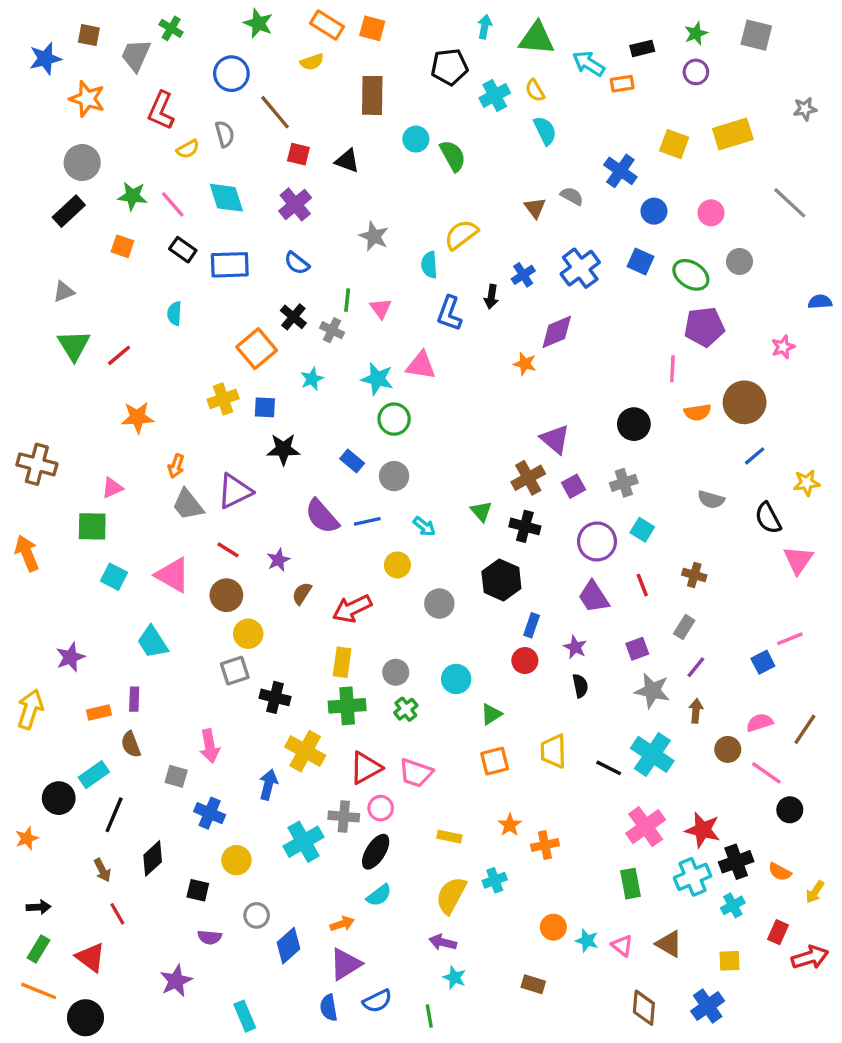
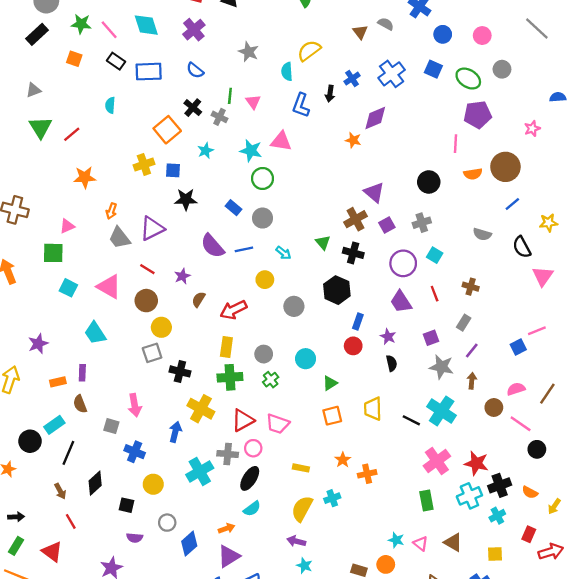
orange circle: (553, 927) -> (386, 564), moved

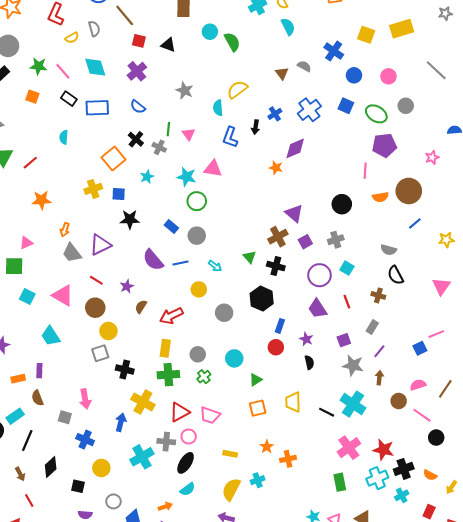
black semicircle: (522, 247) -> (396, 275), moved

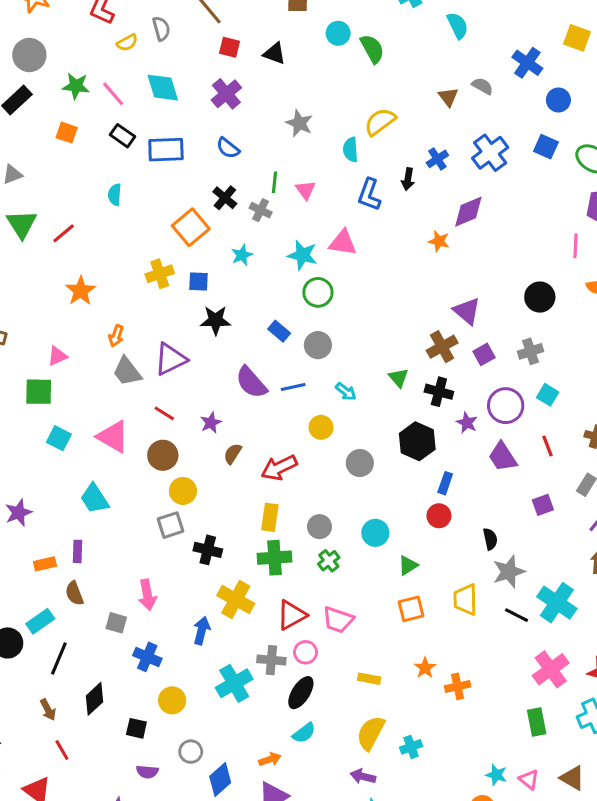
orange star: (41, 200) -> (81, 291), turned -30
purple star: (306, 339) -> (467, 423), moved
gray star: (353, 365) -> (509, 572), moved, turned -30
cyan cross: (258, 480) -> (411, 747), moved

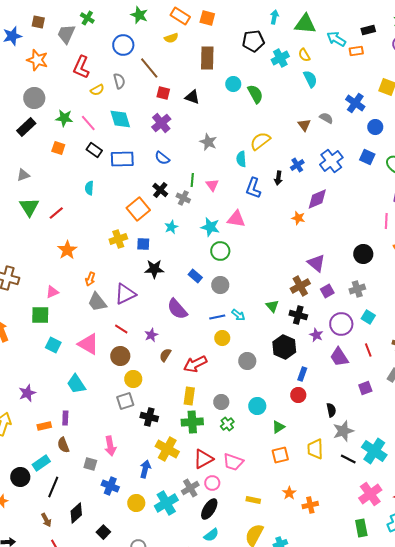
blue line: (293, 387) -> (217, 317), moved
gray cross: (271, 660) -> (190, 488), turned -36
yellow circle: (172, 700) -> (136, 503), moved
black square: (136, 728) -> (103, 532), turned 32

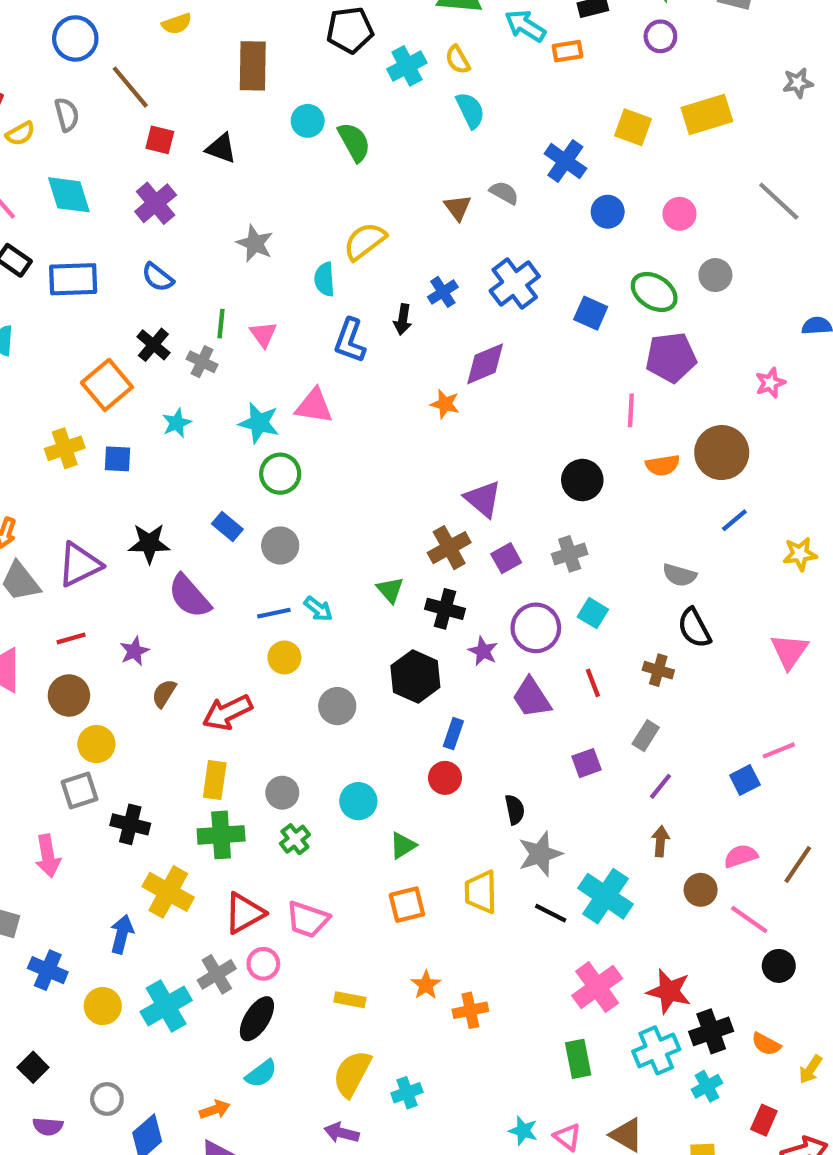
blue square: (367, 157) -> (591, 313), moved
black star: (154, 269) -> (149, 543), moved
red line: (121, 329) -> (71, 638), turned -48
pink arrow: (110, 446) -> (48, 856), moved

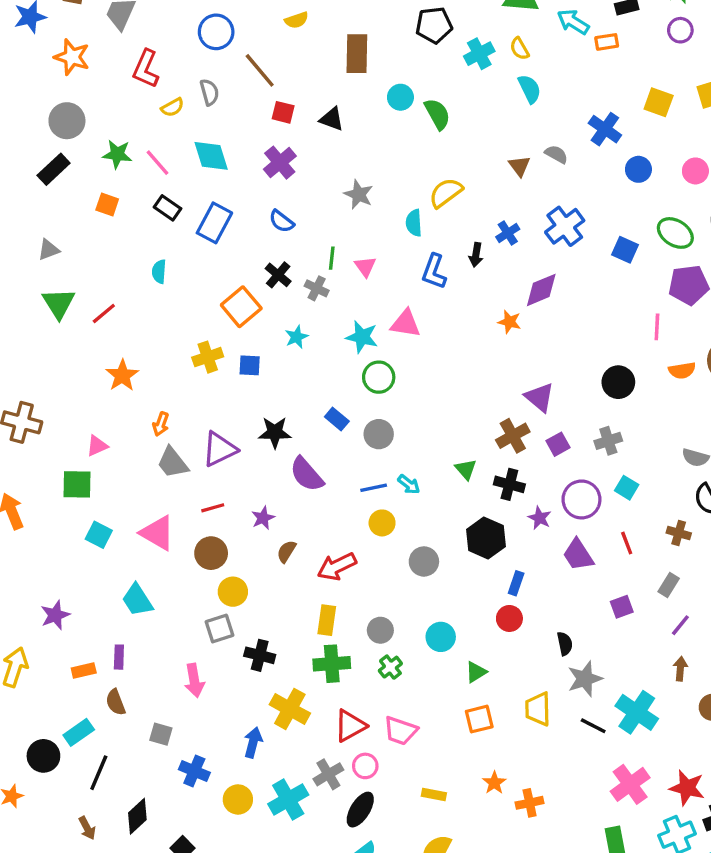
blue rectangle: (73, 279) -> (214, 223), turned -60

